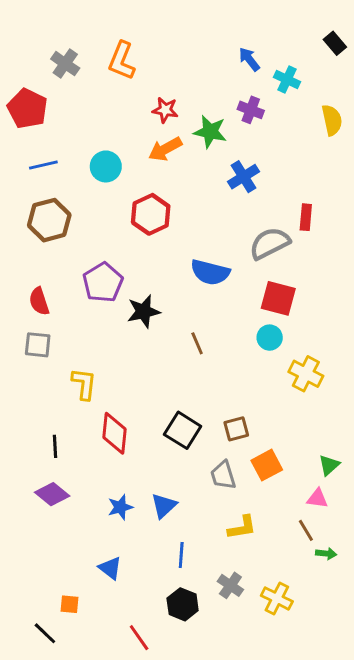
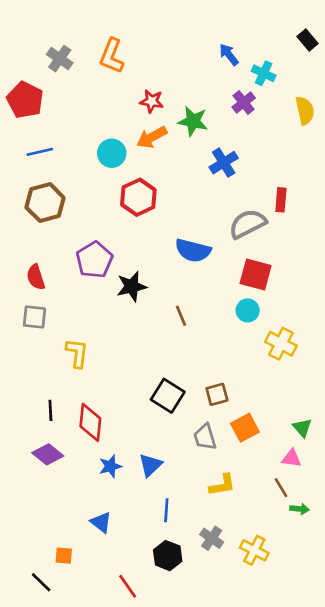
purple cross: (251, 110) -> (244, 103), moved, turned 30
cyan circle: (106, 166) -> (112, 153), moved
red diamond: (114, 433) -> (90, 422), moved
green triangle: (329, 465) -> (302, 428), turned -30

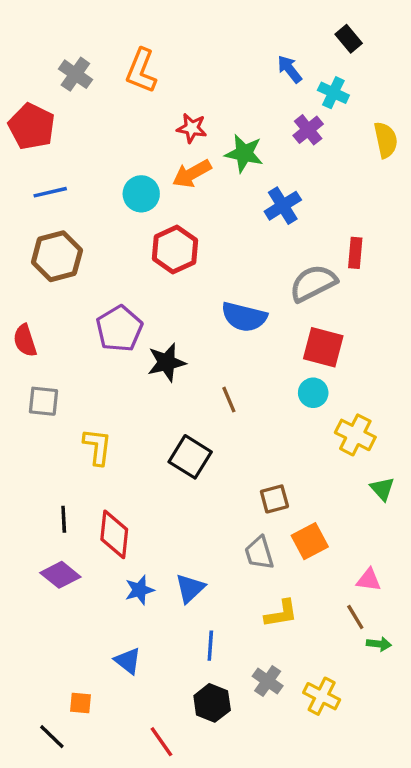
black rectangle: (308, 40) -> (349, 39), moved
red semicircle: (36, 277) -> (25, 341), moved
black square: (168, 396) -> (190, 457), moved
green triangle: (302, 428) -> (382, 489), moved

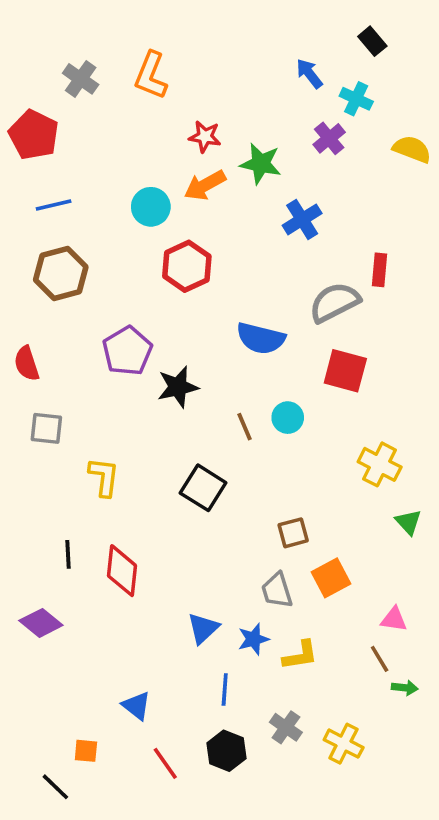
yellow semicircle: (386, 140) -> (412, 149), turned -57
cyan circle: (313, 393) -> (288, 418), moved
purple diamond: (60, 575) -> (41, 623), moved
blue star: (140, 590) -> (253, 639), moved
red line: (161, 742) -> (165, 763), moved

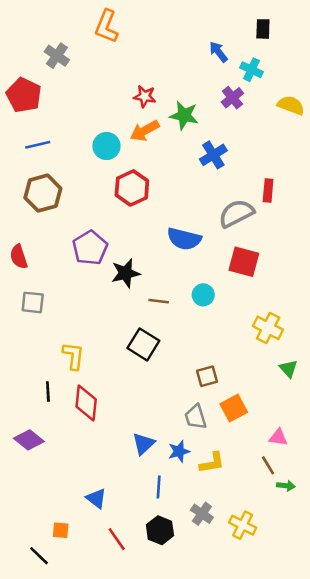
black rectangle: (372, 41) -> (263, 29), turned 42
orange L-shape: (151, 75) -> (106, 26), moved
brown line: (244, 427) -> (159, 301), moved, turned -60
yellow L-shape: (104, 477) -> (73, 356), moved

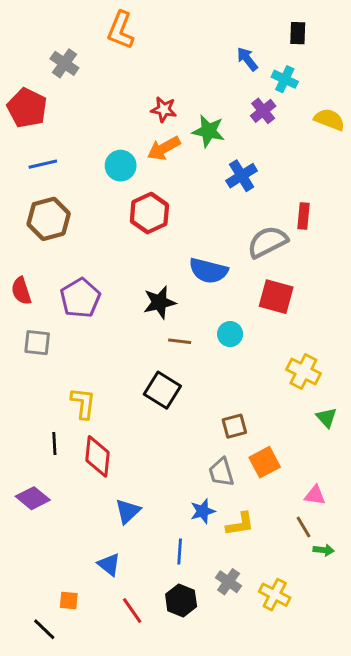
purple pentagon: (90, 248) -> (80, 298), moved
black star: (126, 273) -> (159, 302), moved
blue triangle: (143, 444) -> (128, 511), moved

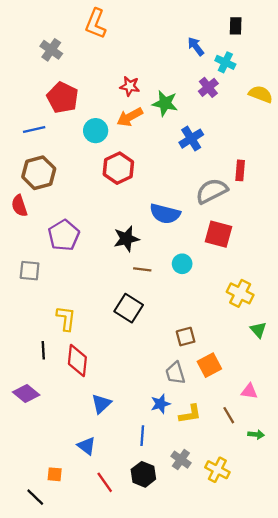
red pentagon: (27, 108) -> (63, 98), moved
red semicircle: (21, 291) -> (19, 206), moved
brown line: (303, 527) -> (229, 415), moved

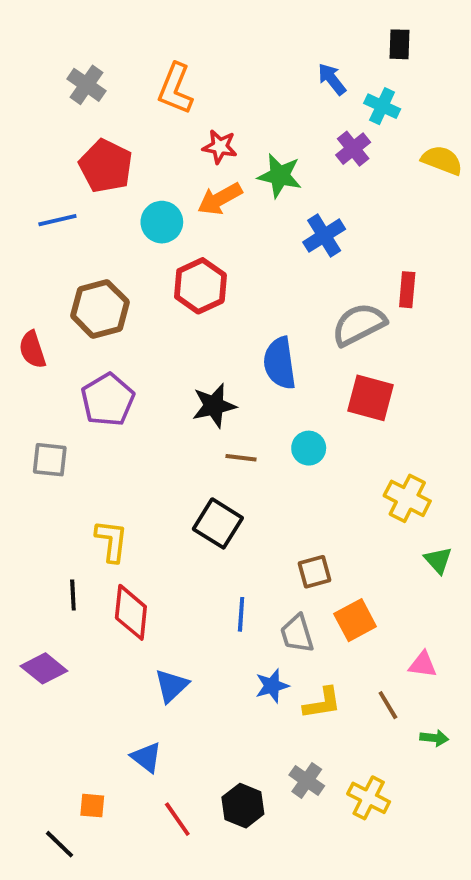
orange L-shape: (96, 24) -> (175, 89), moved
brown hexagon: (39, 173) -> (100, 309), moved
blue semicircle: (165, 214) -> (280, 363), turned 68
blue line: (142, 436) -> (241, 614), moved

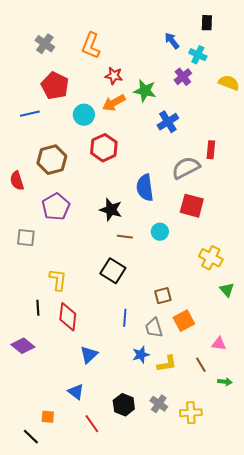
black star: (214, 406) -> (111, 210), turned 30
yellow cross: (369, 798) -> (191, 413), turned -30
black hexagon: (243, 806) -> (124, 405), moved

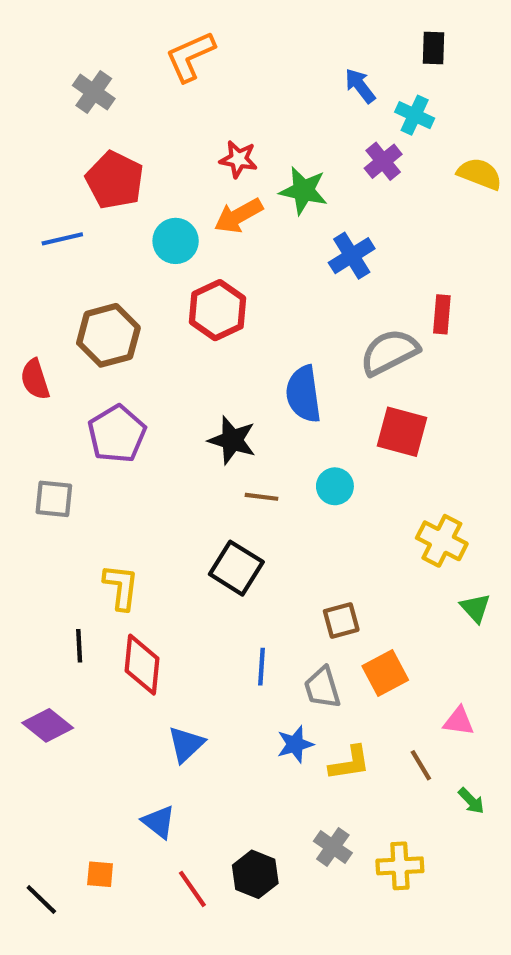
orange L-shape: (91, 46) -> (190, 56), moved, turned 44
green arrow: (225, 382) -> (471, 801), turned 40
black hexagon: (124, 405) -> (255, 874), moved
black line: (31, 437) -> (41, 899), moved

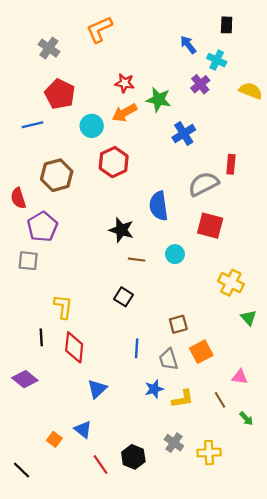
purple pentagon: (117, 434) -> (42, 227), moved
black square: (236, 568) -> (123, 297), size x0.7
orange square: (100, 874) -> (54, 439), moved, turned 32

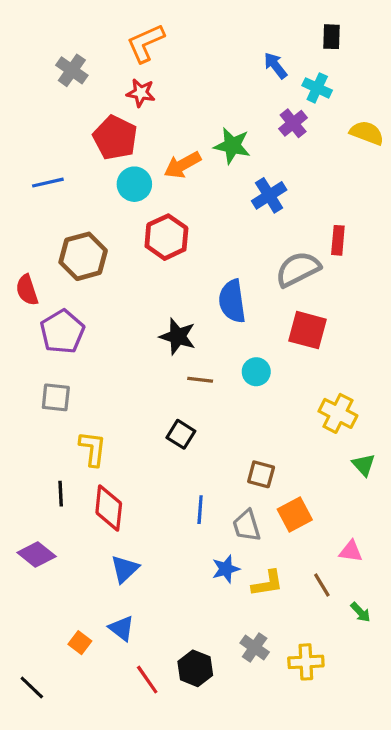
red star: (125, 83) -> (141, 93), moved
red pentagon: (60, 94) -> (115, 138), moved
gray square: (28, 261) -> (56, 397), moved
brown square: (178, 324) -> (261, 474), turned 30
blue triangle: (97, 389) -> (125, 569), moved

